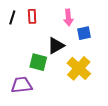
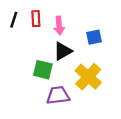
pink arrow: (68, 17) -> (59, 26), moved
purple trapezoid: (22, 85) -> (58, 95), moved

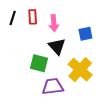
black triangle: (63, 51) -> (57, 46), turned -42

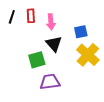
green square: (39, 63) -> (37, 60), turned -30
yellow cross: (80, 70) -> (88, 55), moved

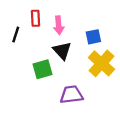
black line: (12, 17) -> (16, 34), moved
purple trapezoid: (50, 82) -> (71, 95), moved

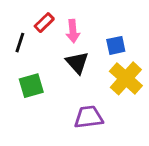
red rectangle: (36, 18) -> (44, 23), turned 49
green square: (42, 69) -> (31, 86), moved

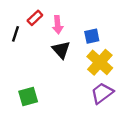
green square: (31, 86) -> (28, 96), moved
purple trapezoid: (89, 117) -> (102, 93), moved, turned -30

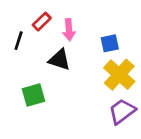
black triangle: (61, 50) -> (59, 60), moved, turned -30
green square: (28, 96) -> (34, 95), moved

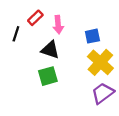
green square: (34, 95) -> (48, 76), moved

